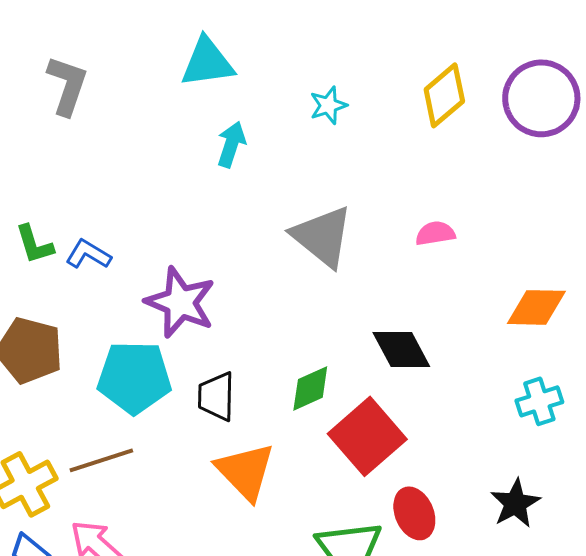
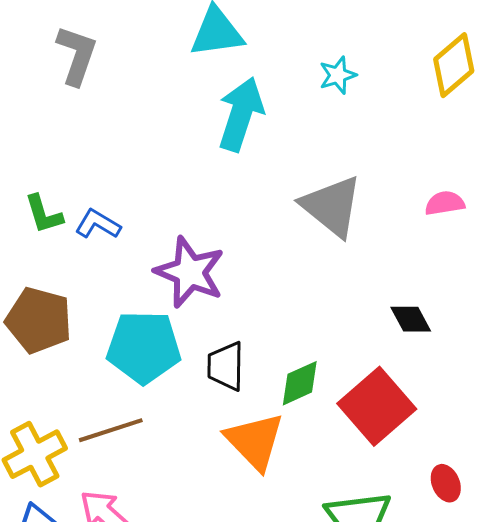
cyan arrow: (231, 144) -> (241, 114), size x1.6
black diamond: (401, 349) -> (411, 319), size x0.7
green diamond: (310, 388) -> (300, 383), moved
red ellipse: (414, 513) -> (446, 483), moved, size x0.7

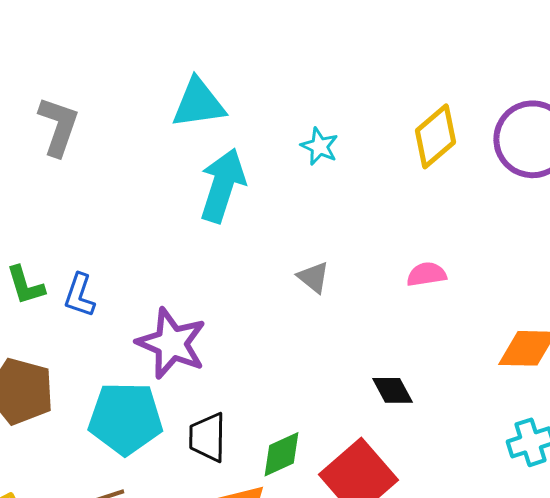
cyan star: (338, 75) -> (319, 146), turned -30
gray triangle: (332, 206) -> (313, 277), size x0.5
blue L-shape: (98, 224) -> (79, 295), turned -102

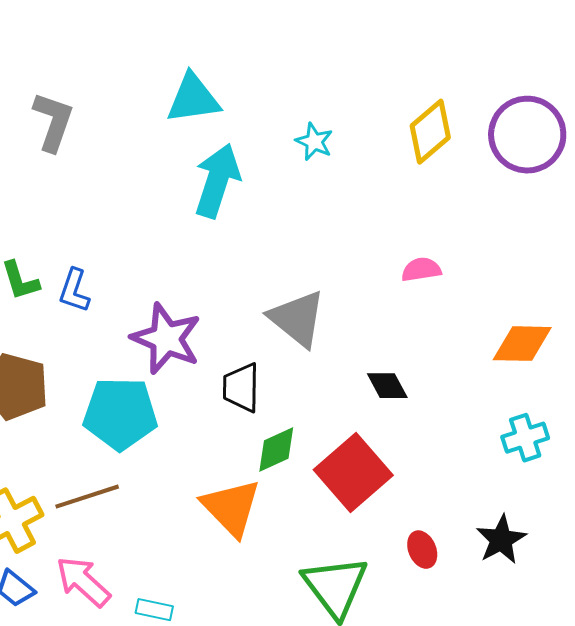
gray triangle: (313, 277) -> (297, 319), moved, size x1.8
black trapezoid: (207, 437) -> (241, 388), moved

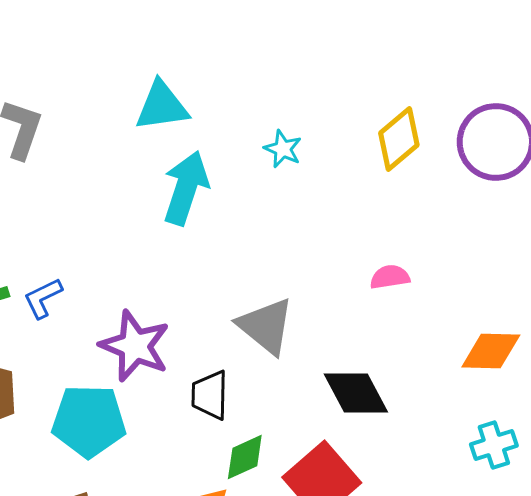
blue L-shape: (74, 291) -> (43, 298), turned 45
black diamond: (387, 386) -> (356, 393), size x1.6

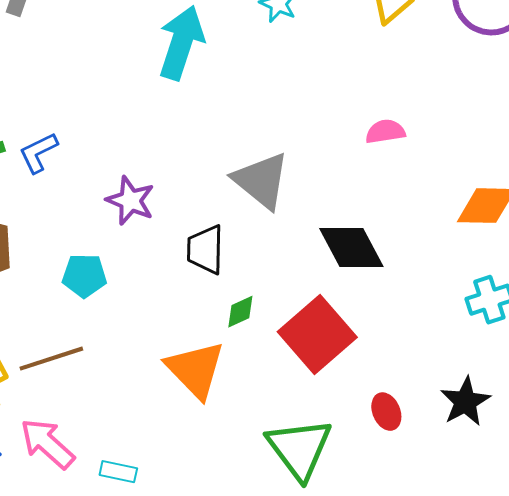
purple star: (135, 346) -> (130, 201), size x0.7
cyan pentagon: (89, 421) -> (84, 276), size x0.6
green diamond: (245, 457) -> (240, 312), size x0.7

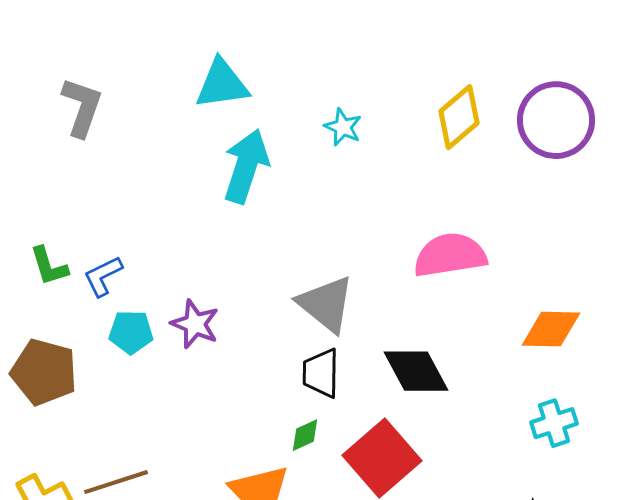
pink semicircle: (385, 132) -> (450, 255), size x1.8
black trapezoid: (205, 250) -> (321, 373), moved
cyan pentagon: (84, 276) -> (131, 332), moved

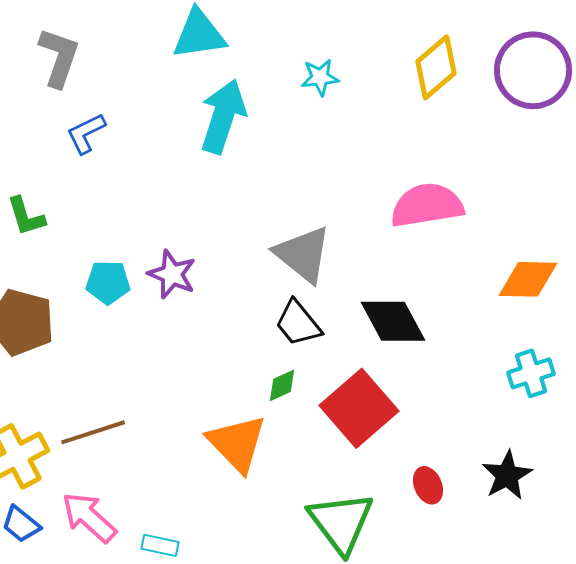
cyan star: (343, 127) -> (320, 77), turned -30
blue L-shape: (103, 276) -> (86, 133), moved
black trapezoid: (321, 373) -> (298, 323), turned -40

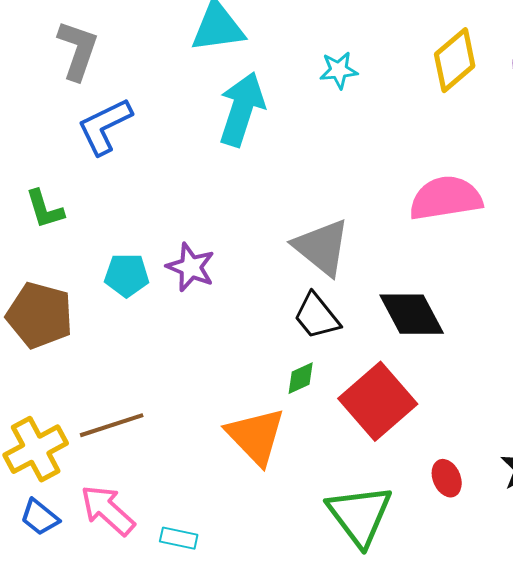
blue L-shape: (86, 133) -> (105, 126), size x1.4

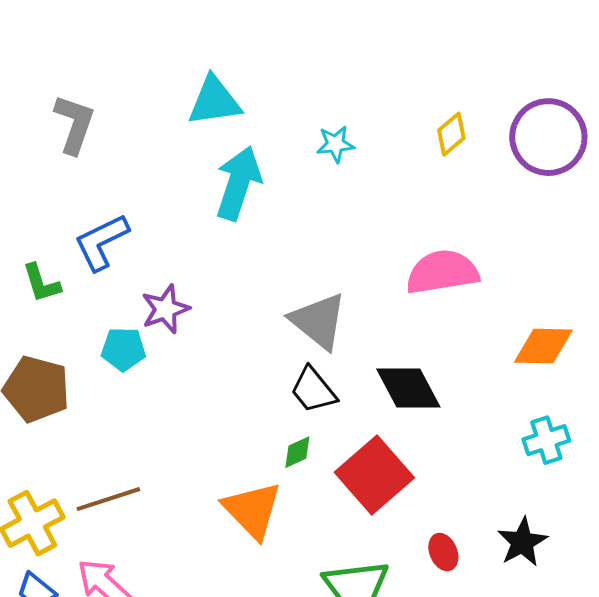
yellow diamond: (455, 60) -> (451, 134), size x0.7
blue L-shape: (105, 126) -> (101, 242), moved
purple star: (191, 267) -> (165, 309), moved, turned 30

